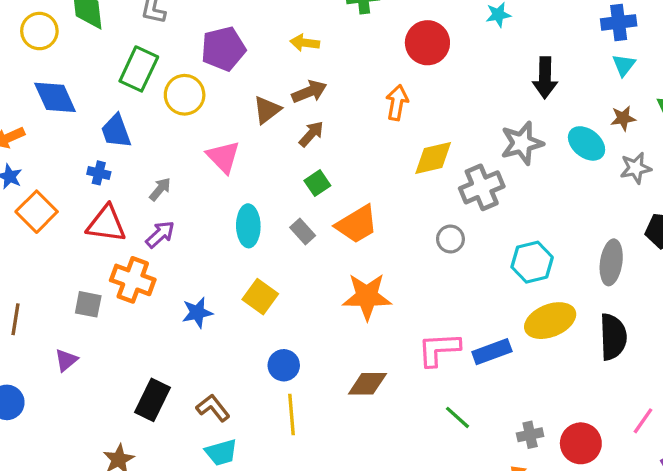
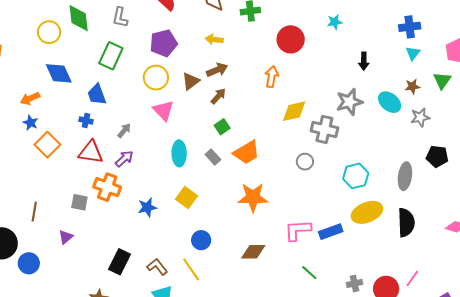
black arrow: (545, 78) -> (364, 61), size x0.7
yellow circle: (185, 95) -> (156, 78), moved
gray cross: (482, 187) -> (324, 129), turned 36
yellow line: (291, 415) -> (191, 269), moved, turned -30
pink line: (643, 421) -> (412, 278), moved

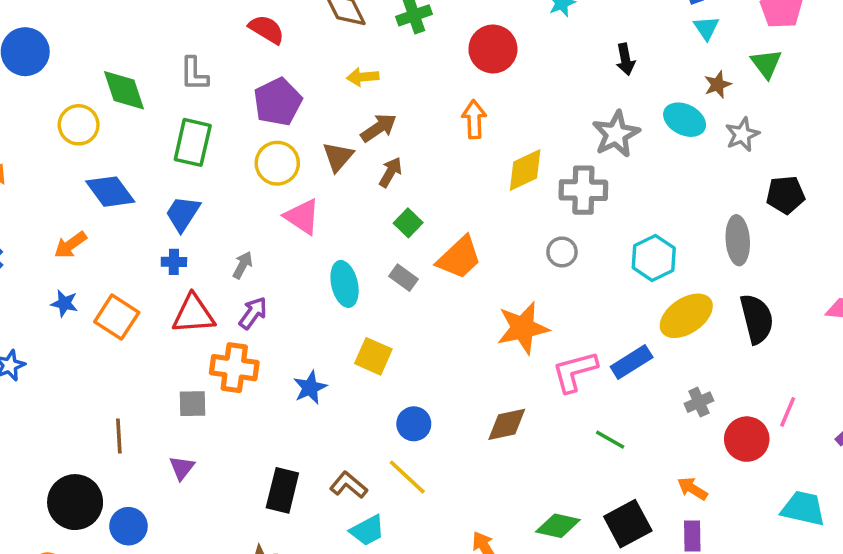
blue trapezoid: (97, 94) -> (183, 214), turned 65
blue star: (30, 123) -> (64, 303), moved
orange star: (253, 197) -> (523, 328), moved
gray cross: (354, 283) -> (699, 402), moved

